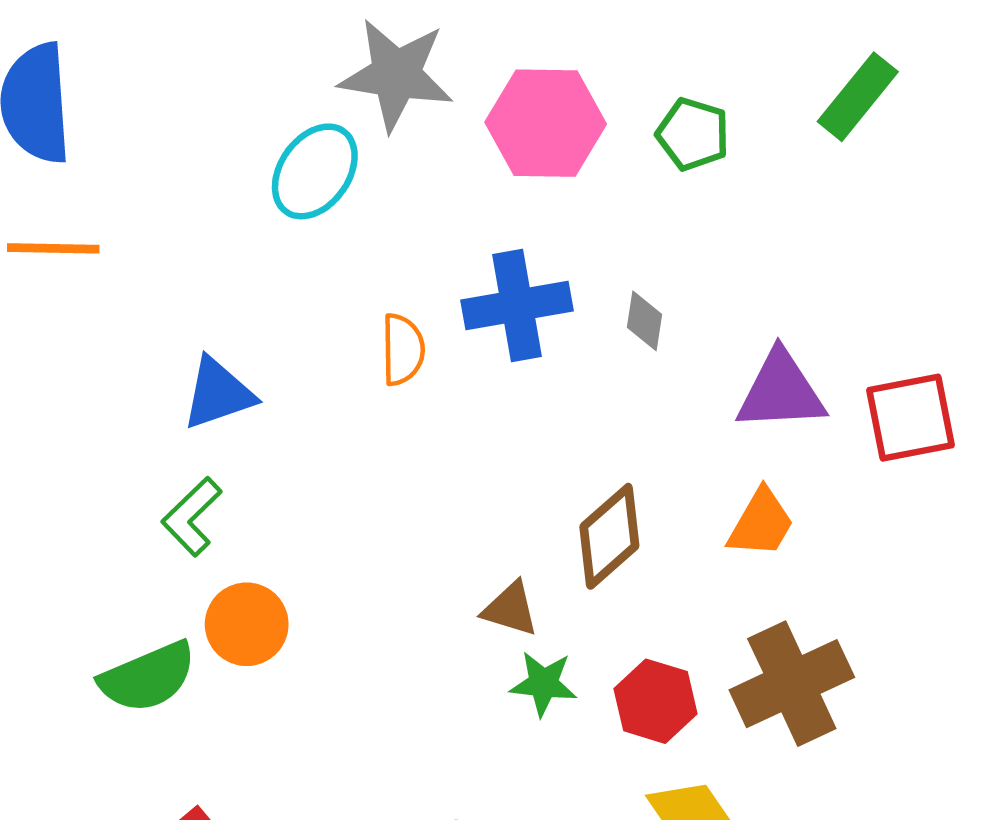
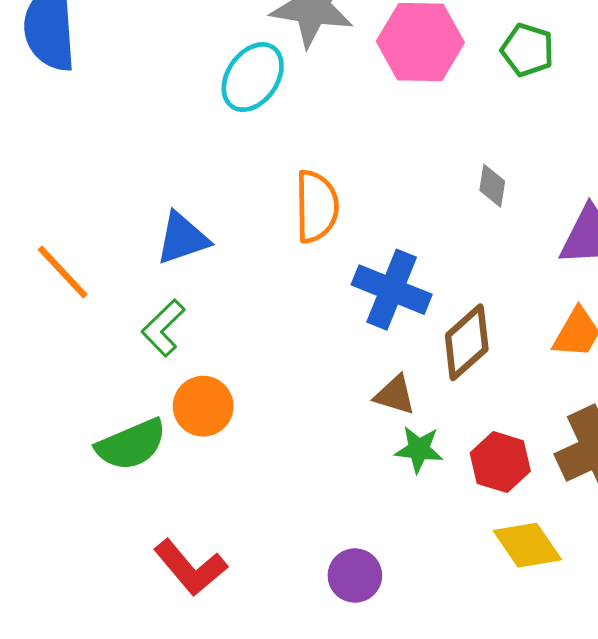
orange line: (53, 248) -> (63, 272), moved, turned 46
blue cross: (517, 306) -> (392, 290), moved, turned 32
orange semicircle: (403, 350) -> (317, 206), size x1.4

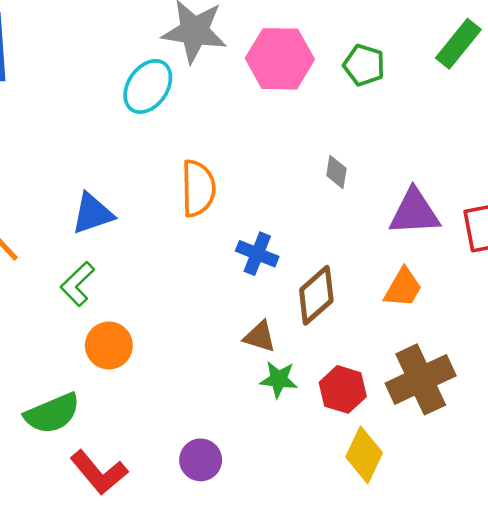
blue cross: (392, 290) -> (257, 254), size x0.7
green semicircle: (131, 445) -> (52, 413), moved
yellow diamond: (527, 545) -> (364, 455), turned 60
purple circle: (355, 575) -> (201, 460), moved

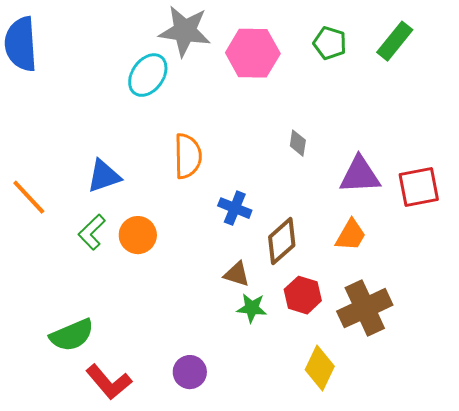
green pentagon: (364, 65) -> (330, 43), moved
orange circle: (109, 345) -> (138, 235), moved
red hexagon: (343, 389) -> (303, 295), moved

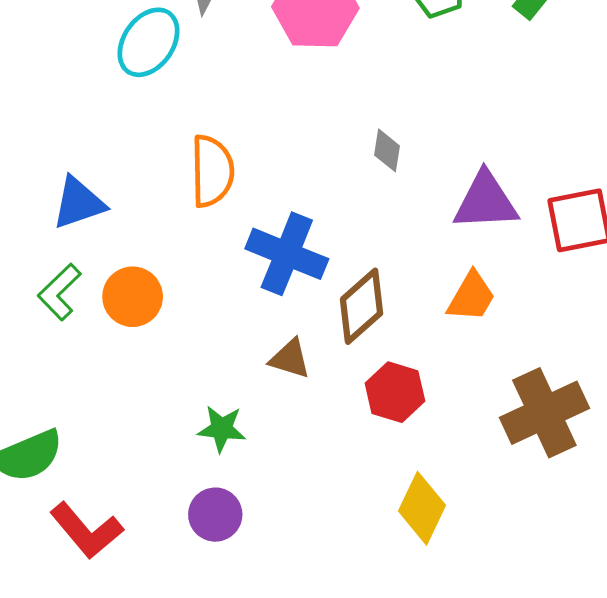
blue cross: (235, 208) -> (287, 254), size x1.5
green star: (252, 308) -> (222, 429), moved
brown cross: (365, 308) -> (544, 413), moved

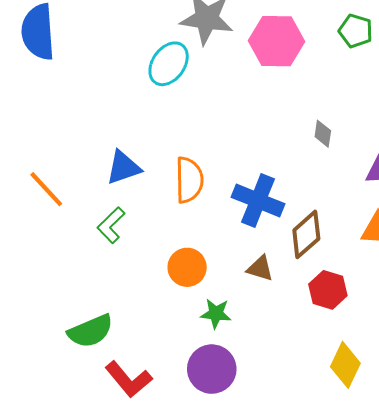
orange semicircle: (212, 171) -> (189, 180), moved
orange circle: (133, 297) -> (187, 267), moved
purple circle: (215, 515) -> (212, 369), size x1.4

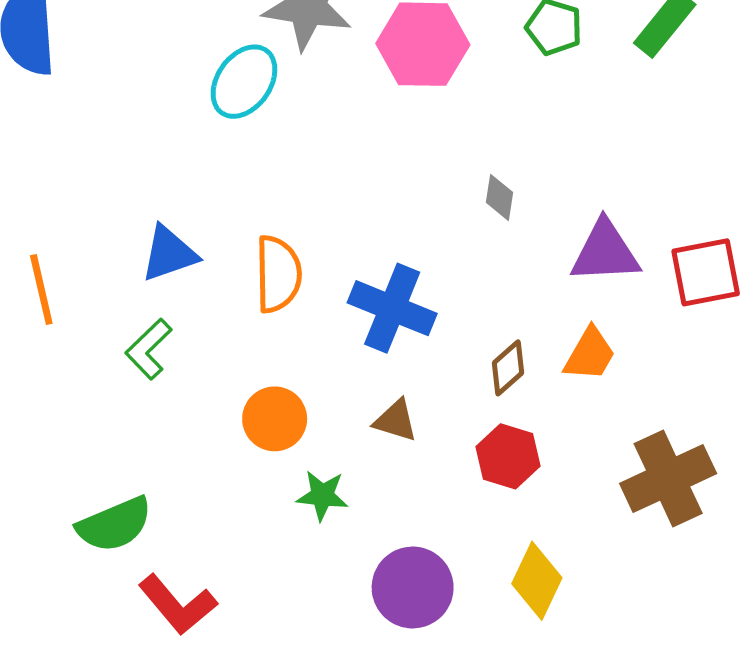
orange line: (46, 189) -> (41, 289), turned 30
brown diamond: (306, 234) -> (508, 368), moved, size x0.7
purple circle: (212, 369) -> (413, 587), moved

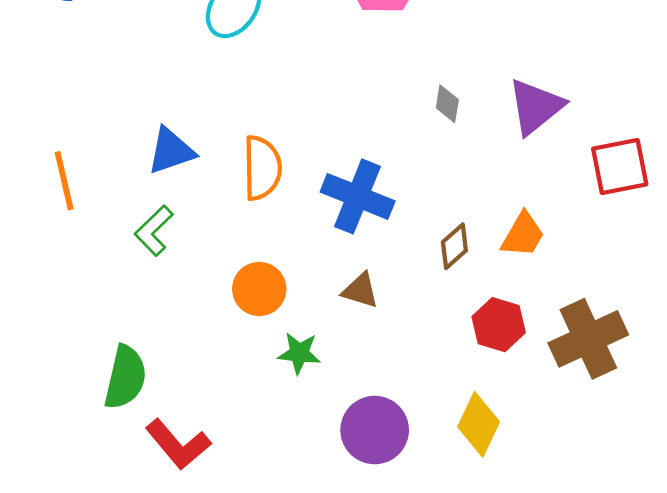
purple triangle: (605, 252) -> (536, 107), moved, turned -36
red hexagon: (508, 456) -> (499, 325), moved
green semicircle: (115, 524) -> (125, 377), turned -54

